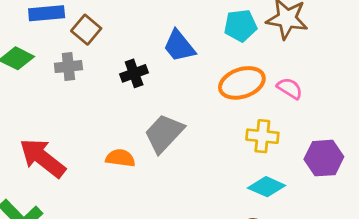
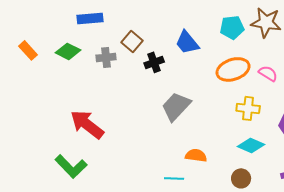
brown square: (86, 30) -> (132, 41), moved
orange semicircle: (120, 158) -> (196, 155), moved

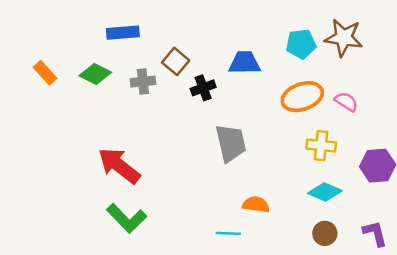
blue trapezoid: (187, 42) -> (245, 63), turned 128
gray trapezoid: (176, 106) -> (231, 143), turned 124
green L-shape: (71, 166) -> (127, 218), moved
brown circle: (241, 178) -> (325, 233), moved

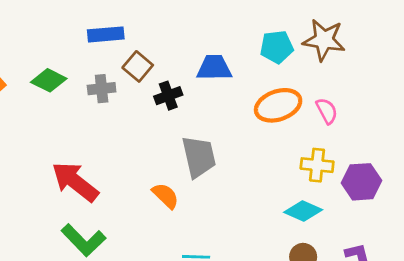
blue rectangle: (123, 33) -> (106, 34), moved
pink semicircle: (346, 102) -> (327, 111), turned 30
yellow cross: (321, 146) -> (317, 165), moved
orange semicircle: (256, 205) -> (165, 196), moved, turned 36

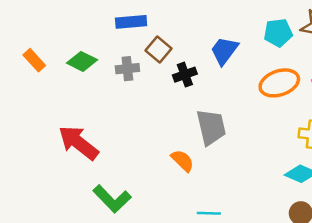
blue trapezoid: (214, 68) -> (224, 51), turned -52
red arrow: (75, 182) -> (78, 143), moved

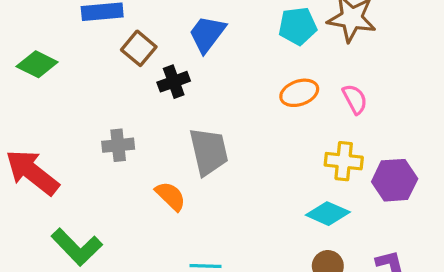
blue trapezoid: (224, 51) -> (207, 34), moved
gray cross: (127, 69) -> (118, 145), moved
orange ellipse: (279, 83) -> (299, 93), size x0.7

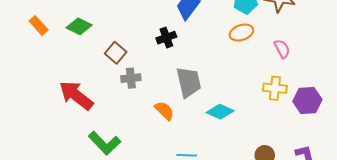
brown square: (139, 48) -> (116, 53), moved
orange ellipse: (299, 93) -> (241, 32), moved
cyan diamond: (328, 214) -> (220, 112), moved

